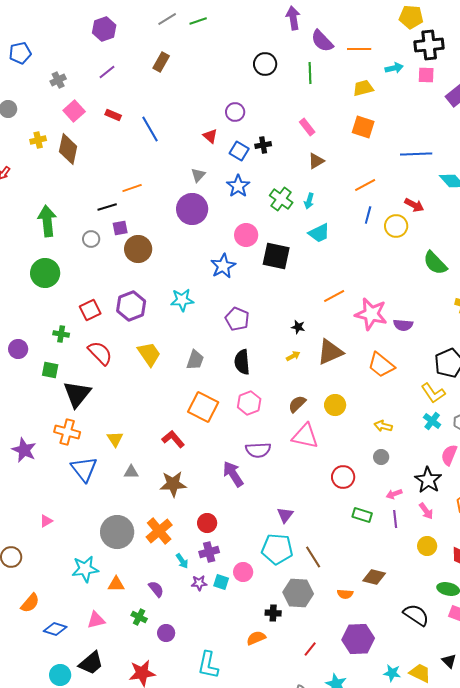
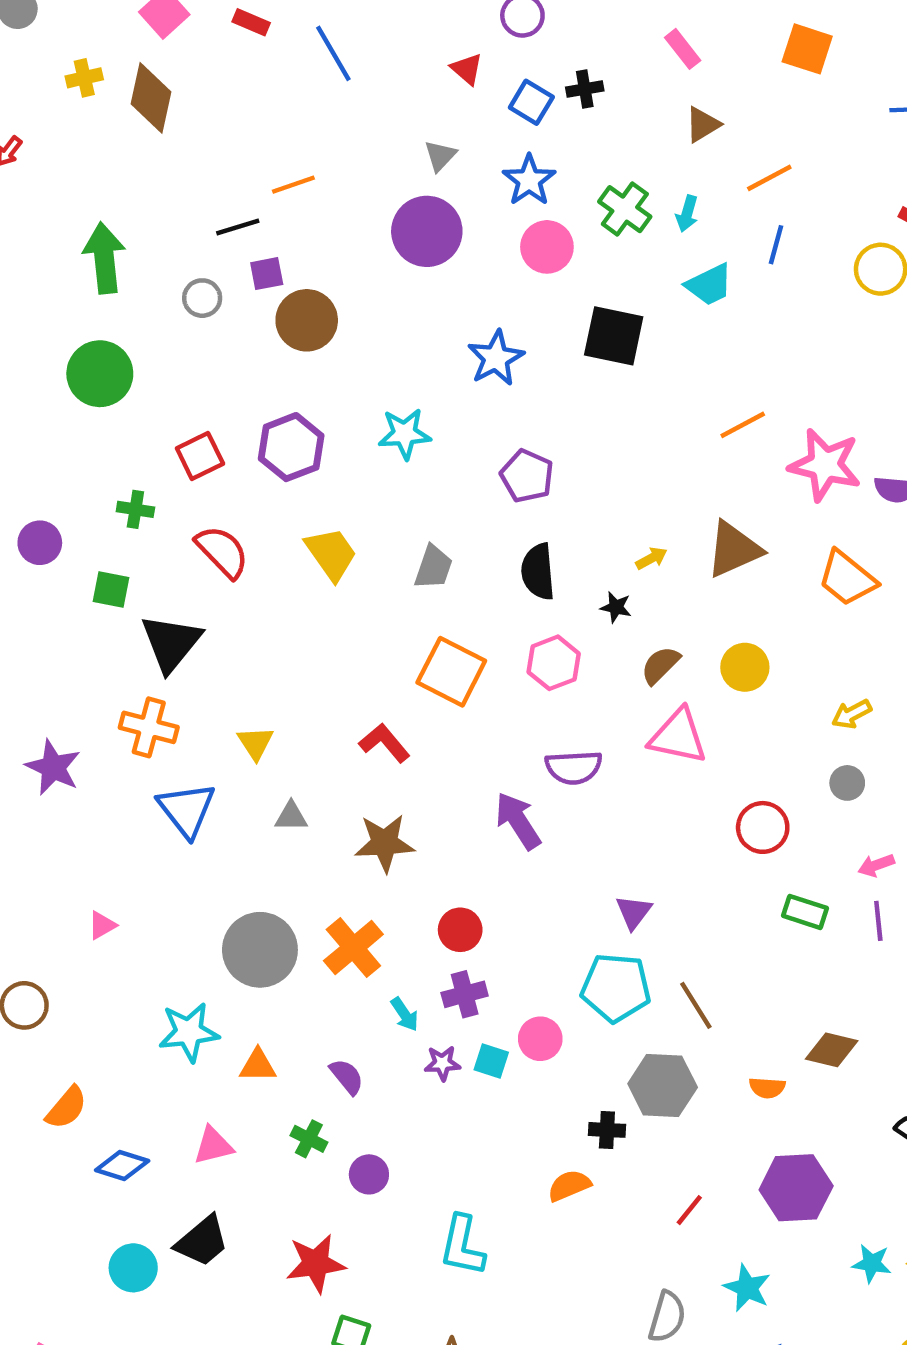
orange line: (365, 185) -> (769, 178), moved
blue line: (368, 215) -> (776, 245), moved
pink circle: (246, 235) -> (547, 247), moved
black star: (298, 327) -> (616, 607), moved
yellow arrow: (383, 426) -> (852, 714), turned -42

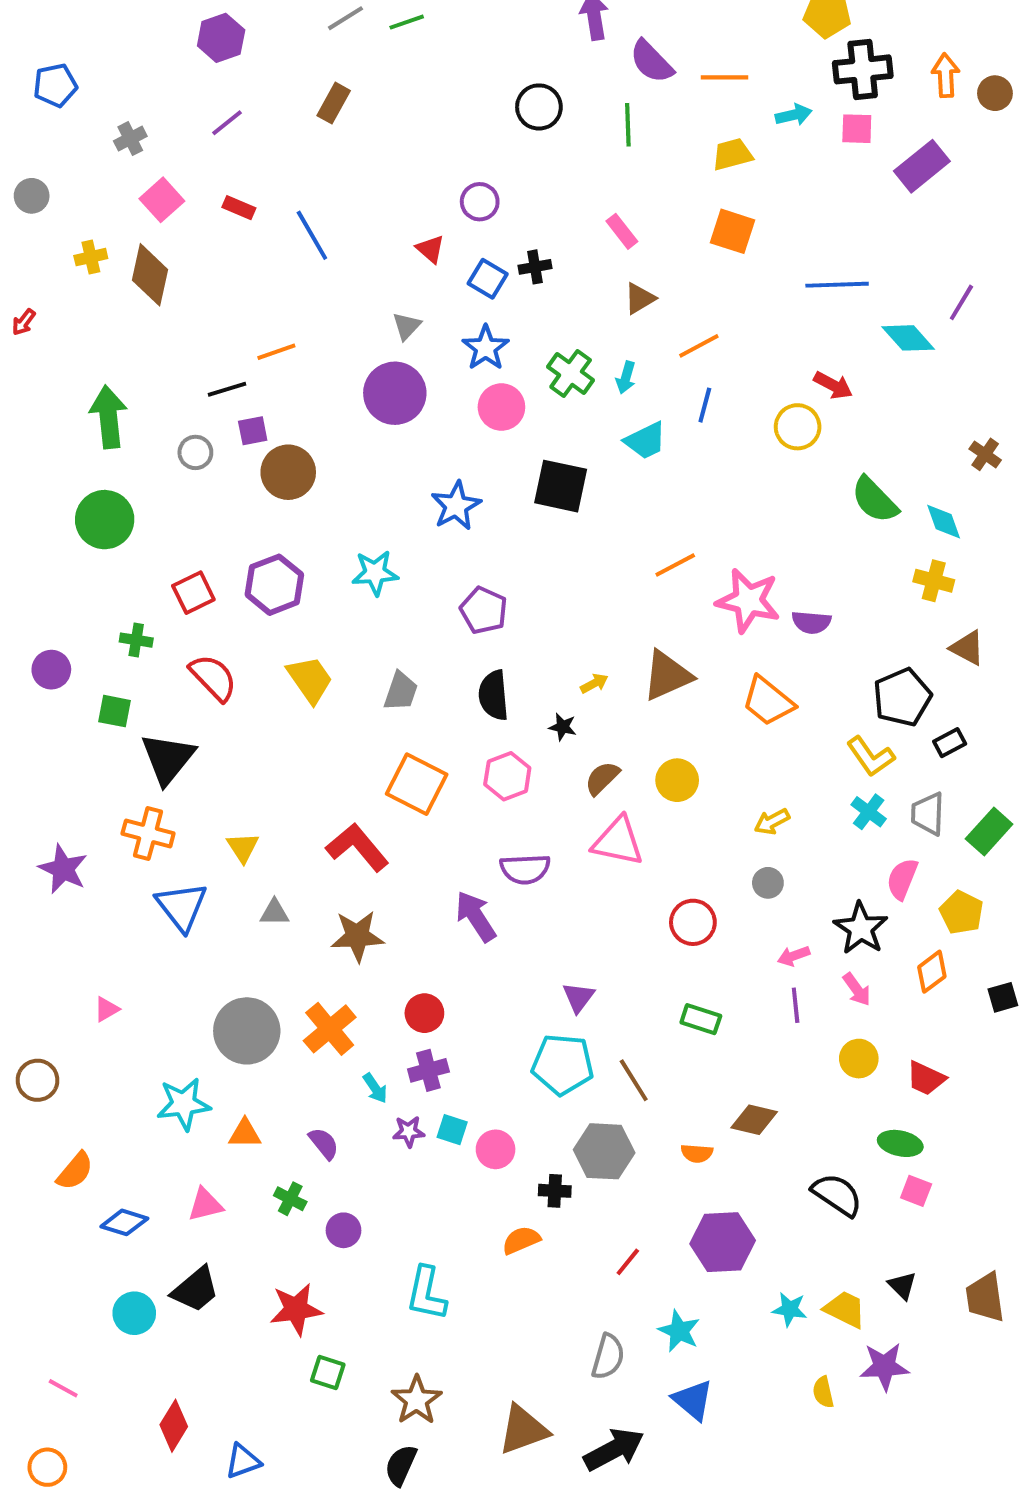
red L-shape: (385, 743) -> (357, 847), size x1.4
green rectangle: (805, 912) -> (701, 1019), moved
pink circle: (540, 1039) -> (496, 1149), moved

